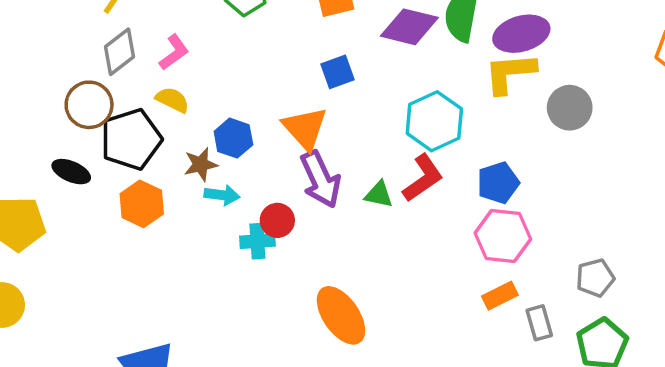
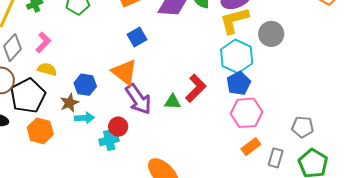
cyan hexagon: (434, 121) -> (237, 56), moved
gray pentagon: (595, 278) -> (303, 127), turned 30
gray rectangle: (539, 323) -> (276, 158), turned 42

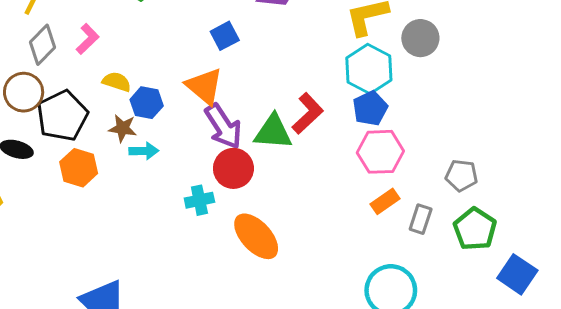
yellow semicircle: (47, 69) -> (117, 82), moved
green triangle: (173, 102) -> (273, 132), size x1.6
brown star: (69, 103) -> (123, 128), turned 30
red circle: (118, 127) -> (233, 168), moved, size x1.4
cyan cross: (109, 140) -> (199, 200), moved

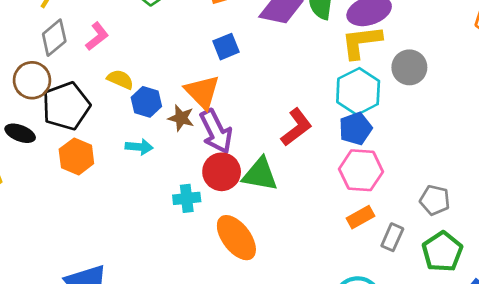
brown star: (123, 128) -> (181, 118), moved
green triangle: (273, 132) -> (260, 174), moved

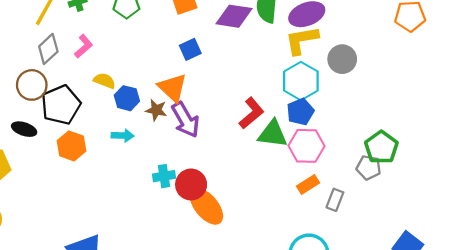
red circle: (222, 172) -> (191, 185), moved
green triangle: (260, 174) -> (273, 134), moved
green pentagon: (442, 252) -> (381, 147), moved

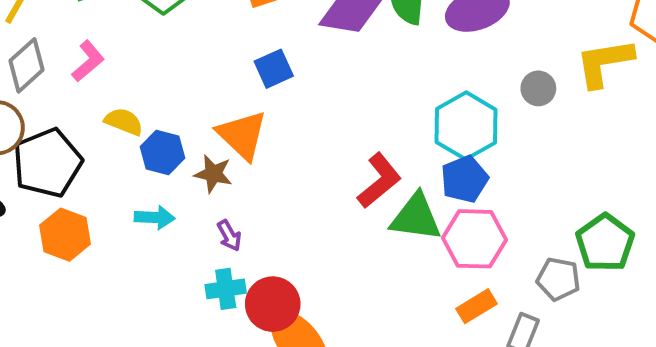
yellow L-shape: (302, 40) -> (604, 63), moved
gray circle: (342, 59) -> (538, 88), size x0.7
purple arrow: (185, 120) -> (229, 236), moved, size x0.5
gray pentagon: (369, 168) -> (558, 279), moved

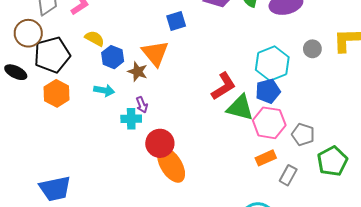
green pentagon: (605, 243) -> (332, 161), moved
gray pentagon: (558, 279) -> (303, 134), moved
cyan cross: (226, 289) -> (131, 119), moved

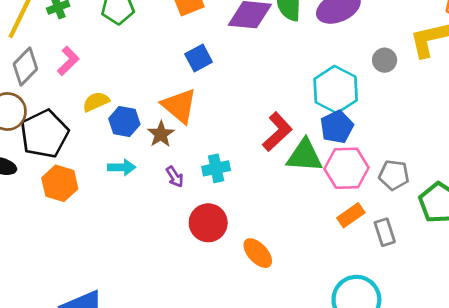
yellow semicircle: (95, 38) -> (96, 102), turned -42
brown star: (138, 72) -> (161, 134), turned 30
cyan cross: (131, 119) -> (216, 168), moved
orange ellipse: (171, 165) -> (258, 253), moved, size x0.7
gray rectangle: (288, 175) -> (385, 232), turned -36

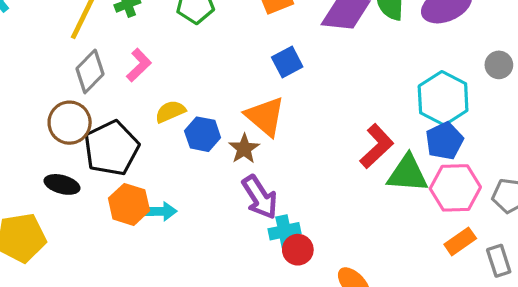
cyan arrow: (122, 167) -> (161, 211), moved
cyan cross: (216, 168) -> (285, 231), moved
purple arrow: (175, 177) -> (260, 197), size x1.8
red circle: (208, 223) -> (298, 250), size x0.7

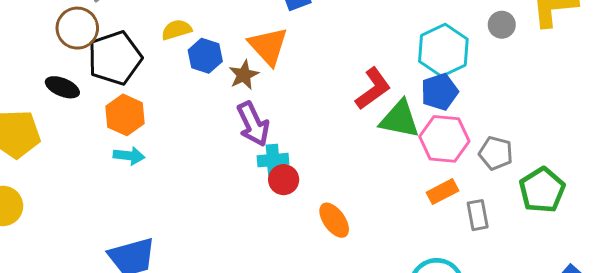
cyan arrow: (161, 211) -> (129, 156), moved

